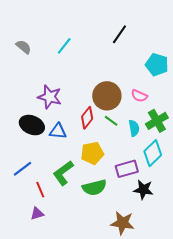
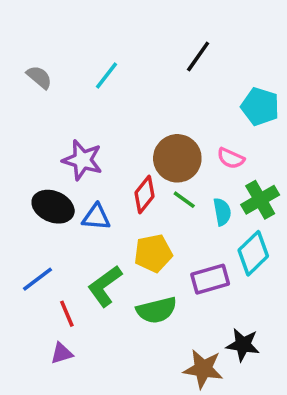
black star: (143, 190) -> (243, 345), moved

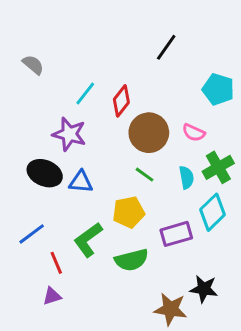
cyan line: (107, 75) -> (85, 94), moved
red diamond: (145, 195) -> (121, 101), moved
green line: (184, 200) -> (144, 175), moved

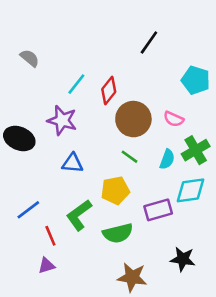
black ellipse: (45, 173) -> (19, 139), moved
cyan semicircle: (186, 177) -> (167, 159), turned 30
cyan diamond: (212, 212) -> (190, 190), turned 36
brown star: (171, 309) -> (132, 277), moved

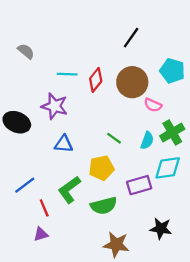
cyan line: (76, 84) -> (67, 74), turned 54
brown circle: (133, 119) -> (132, 82), moved

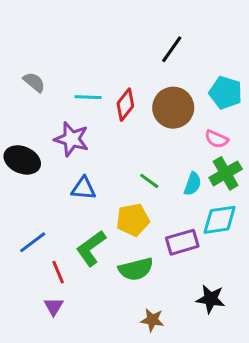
gray semicircle: (26, 51) -> (34, 82), moved
pink semicircle: (153, 105) -> (217, 139), moved
purple triangle: (41, 234) -> (54, 306), turned -42
brown star: (116, 245) -> (152, 320), size x0.7

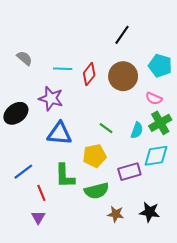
black ellipse: (22, 160) -> (16, 113), turned -60
blue triangle: (84, 188) -> (59, 133), size x1.4
green L-shape: (91, 248) -> (65, 176), turned -55
brown star: (152, 320) -> (116, 214), moved

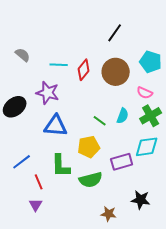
cyan semicircle: (137, 130) -> (123, 116), moved
brown star: (116, 214) -> (109, 214), moved

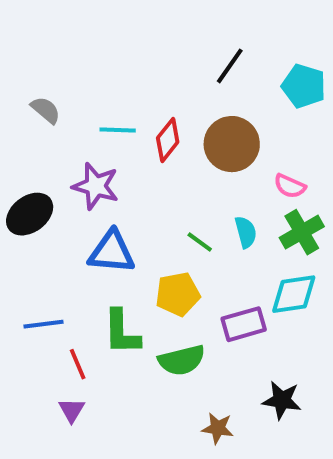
cyan pentagon: (151, 62) -> (304, 86), moved
cyan semicircle: (123, 116) -> (246, 232), turned -35
blue line: (22, 162) -> (44, 324), turned 30

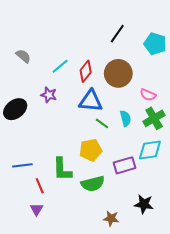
cyan line: (118, 130) -> (60, 66), turned -42
purple star: (96, 186) -> (49, 95), size x0.7
blue triangle: (112, 252) -> (91, 101), moved

